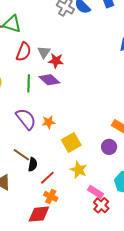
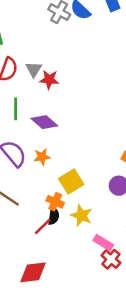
purple diamond: (49, 80) -> (44, 122), moved
black semicircle: (33, 164) -> (54, 216), moved
orange cross: (51, 196) -> (55, 202), moved

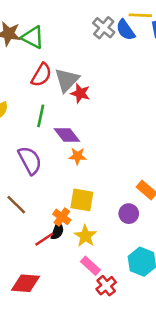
gray triangle: (34, 69) -> (67, 80), size x1.5
orange star: (42, 157) -> (77, 156), moved
yellow square: (71, 182) -> (82, 200), turned 30
pink rectangle: (103, 243) -> (90, 266), moved

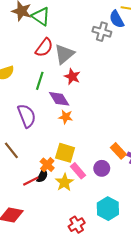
gray cross: (104, 28) -> (102, 32), moved, turned -30
red star: (80, 93) -> (72, 77), moved
pink rectangle: (90, 266) -> (78, 171), moved

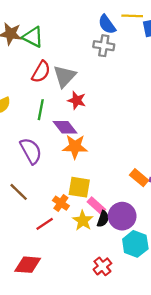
blue semicircle: (117, 19) -> (107, 24), moved
orange star: (66, 117) -> (75, 147), size x1.5
purple circle: (102, 168) -> (122, 216), moved, size x1.5
black semicircle: (42, 176) -> (103, 219), moved

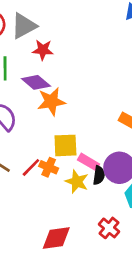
gray triangle: (65, 76) -> (24, 26), turned 30
red line: (45, 224) -> (31, 167), moved
red diamond: (28, 265) -> (56, 238), moved

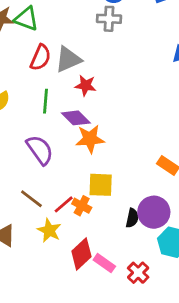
pink rectangle: (89, 162) -> (104, 263), moved
yellow star: (77, 182) -> (49, 230), moved
red diamond: (56, 238) -> (81, 254), moved, turned -40

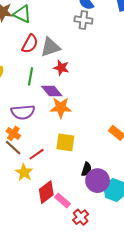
purple semicircle: (40, 150) -> (23, 112), turned 115
orange cross: (82, 206) -> (13, 133), moved
purple circle: (154, 212) -> (98, 181), moved
red cross: (138, 273) -> (81, 217), moved

